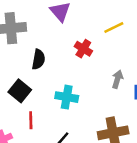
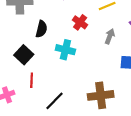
gray arrow: (117, 79) -> (110, 36), moved
cyan cross: (67, 97) -> (65, 50), moved

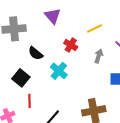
black semicircle: (41, 29) -> (36, 53), turned 119
cyan cross: (65, 50) -> (59, 71), turned 30

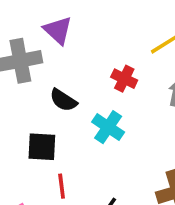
purple triangle: (53, 16) -> (58, 30), moved
black square: (21, 78) -> (42, 147), turned -30

